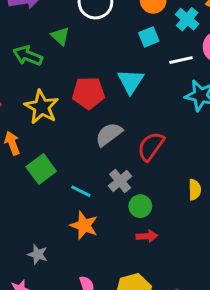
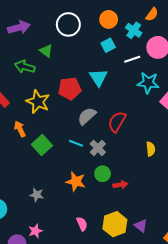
cyan line: (81, 191) -> (76, 143), moved
green circle: (140, 206) -> (103, 174), moved
gray star: (38, 254) -> (37, 195), moved

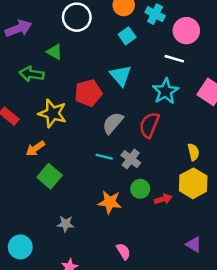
white line: (132, 59) -> (174, 59), moved, turned 42
cyan star: (148, 83) -> (165, 91), moved, turned -30
orange arrow: (20, 129) -> (35, 148), turned -91
green square: (42, 145) -> (50, 176), moved
yellow hexagon: (115, 224) -> (193, 183), moved

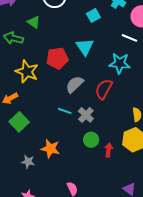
cyan star: (165, 91) -> (120, 63), turned 30
red arrow: (163, 199) -> (109, 150), turned -72
orange star: (110, 202) -> (50, 149), moved

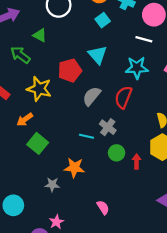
green arrow: (13, 38) -> (20, 55), turned 30
cyan line: (65, 111) -> (86, 136), moved

